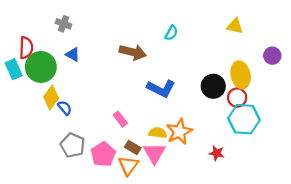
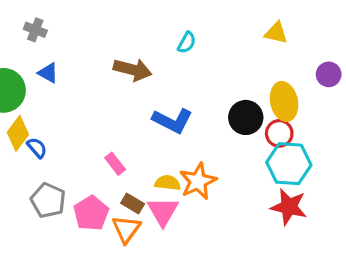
red star: (217, 153) -> (289, 207), moved, size x1.6

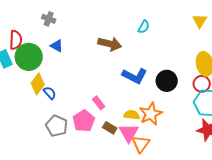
yellow triangle: (276, 33) -> (200, 21), turned 49
black circle: (246, 117) -> (167, 81), moved
pink pentagon: (91, 213) -> (84, 121), moved
orange triangle: (126, 229) -> (141, 144), moved

